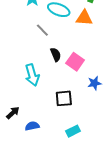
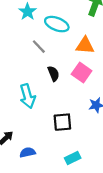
orange triangle: (84, 18) -> (85, 45), moved
pink square: (75, 62) -> (82, 72), moved

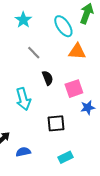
cyan ellipse: (57, 24) -> (63, 26), moved, turned 35
pink square: (82, 72) -> (74, 89), moved, turned 36

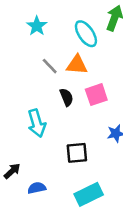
orange triangle: (77, 52) -> (77, 65), moved
pink square: (74, 89) -> (96, 95), moved
cyan rectangle: (66, 157) -> (89, 194), size x1.5

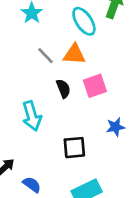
blue semicircle: (37, 188) -> (32, 185), turned 48

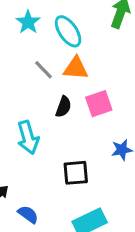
cyan ellipse: (84, 21) -> (68, 31), moved
black semicircle: (63, 89) -> (63, 107), turned 42

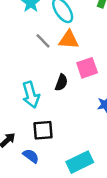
black semicircle: (63, 107) -> (61, 83), moved
black square: (76, 173) -> (43, 130), moved

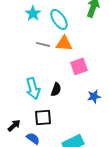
gray line: (43, 41) -> (43, 44), turned -32
black semicircle: (61, 83) -> (56, 89), moved

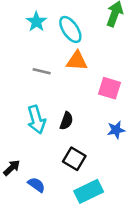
gray line: (43, 44) -> (42, 71), moved
pink square: (79, 66) -> (110, 88), moved, turned 36
black square: (43, 117) -> (74, 159), moved, turned 36

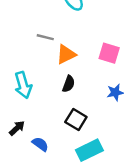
orange triangle: (77, 61) -> (66, 54), moved, turned -30
cyan arrow: (36, 120) -> (23, 85), moved

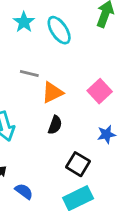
pink square: (109, 53) -> (100, 91), turned 30
black square: (76, 119) -> (78, 164), moved

